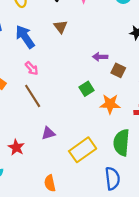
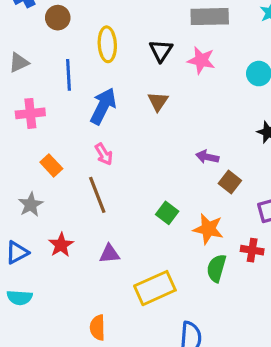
blue arrow: (25, 37) -> (103, 106), turned 50
green square: (87, 89) -> (167, 213), moved, turned -32
green semicircle: (121, 143) -> (216, 268), moved, size x0.7
red star: (16, 147) -> (61, 245), moved

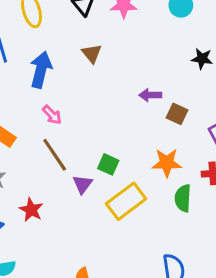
green square: (167, 213) -> (108, 164), moved
purple triangle: (109, 254) -> (83, 184), moved, turned -35
yellow rectangle: (155, 288) -> (126, 201), moved

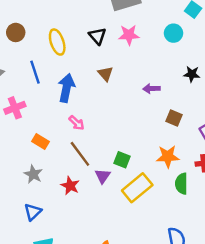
purple arrow: (150, 95) -> (151, 89), moved
red star: (31, 210) -> (70, 186), moved

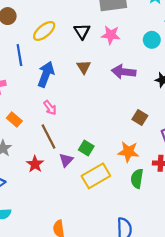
yellow ellipse: (57, 42) -> (44, 31), turned 60
purple arrow: (151, 89) -> (124, 72), moved, size x1.5

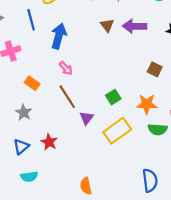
brown triangle: (84, 67) -> (107, 25), moved
green square: (86, 148) -> (113, 97), moved, turned 32
red star: (35, 164) -> (49, 142), moved
green semicircle: (137, 179) -> (158, 129), turned -90

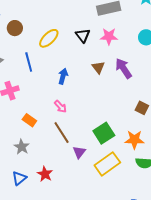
purple arrow: (135, 26) -> (124, 68), turned 55
blue arrow: (59, 36) -> (63, 76), moved, size x0.7
green square: (113, 97) -> (104, 133), size x1.5

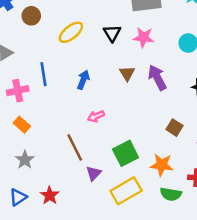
blue line: (29, 62) -> (43, 74), moved
pink arrow: (60, 107) -> (96, 116), moved, turned 104
orange rectangle: (29, 120) -> (22, 125), moved

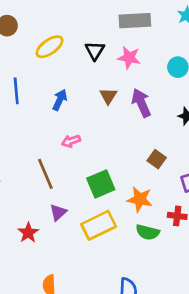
purple triangle: (94, 173) -> (58, 212), moved
red star: (50, 195) -> (28, 233), moved

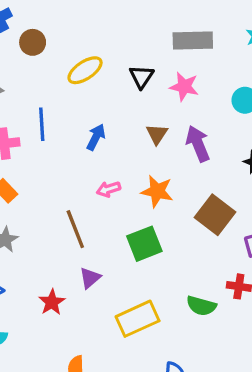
brown square: (157, 159) -> (215, 215), size x1.6
orange star: (140, 199) -> (157, 191), moved
yellow rectangle: (99, 225) -> (138, 319), moved

